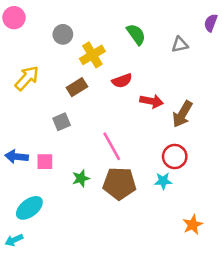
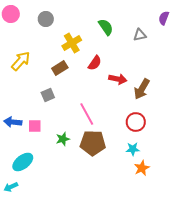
gray circle: (63, 34) -> (46, 19), moved
red semicircle: (122, 81) -> (95, 63), turned -35
cyan star: (163, 181) -> (133, 149), moved
orange star: (193, 225) -> (142, 168), moved

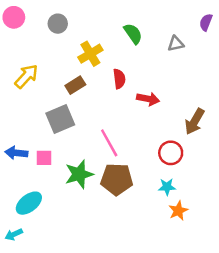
red semicircle: (95, 63) -> (119, 79), turned -42
brown arrow: (142, 89) -> (195, 121), moved
gray square: (48, 95) -> (60, 119), size x1.6
green star: (63, 139) -> (79, 174), size x1.6

